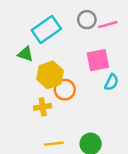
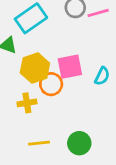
pink square: (98, 60) -> (70, 67), moved

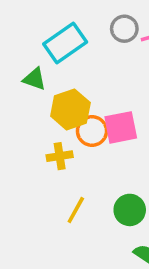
pink square: (70, 67) -> (121, 127), moved
yellow line: (39, 143) -> (76, 210), turned -55

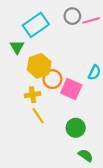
green triangle: (35, 79) -> (17, 47), turned 40
pink square: (121, 127) -> (71, 89), moved, turned 35
yellow line: (76, 210) -> (38, 116), moved, turned -63

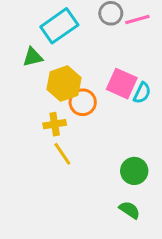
green triangle: (17, 47) -> (33, 57), turned 48
pink square: (71, 89) -> (122, 84), moved
green circle: (76, 128) -> (134, 171), moved

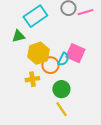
cyan semicircle: (142, 93) -> (63, 59), moved
yellow line: (62, 154) -> (61, 109), moved
green circle: (134, 171) -> (61, 89), moved

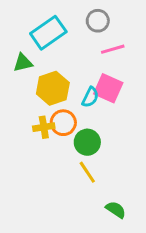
pink line: (85, 12) -> (113, 49), moved
orange circle: (50, 65) -> (63, 123), moved

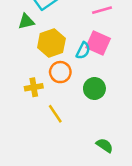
yellow cross: (44, 127) -> (34, 87), moved
green circle: (87, 142) -> (94, 89), moved
yellow line: (87, 172) -> (55, 114), moved

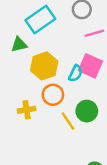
yellow line: (55, 114) -> (68, 121), moved

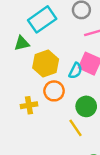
yellow line: (68, 121) -> (75, 128), moved

